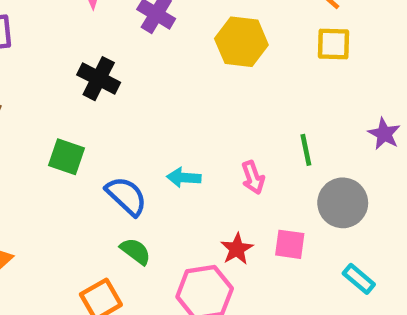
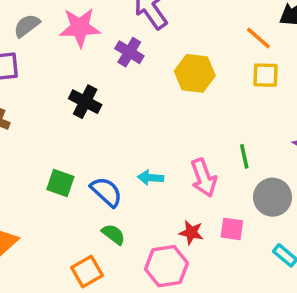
green square: (66, 157) -> (60, 183), moved
pink arrow: (253, 178) -> (204, 178), size x1.5
red star: (237, 249) -> (191, 232), turned -30

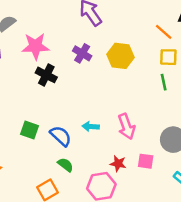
pink star: (80, 27) -> (36, 46), moved
purple cross: (129, 52) -> (82, 53), moved
green line: (244, 156) -> (164, 82), moved

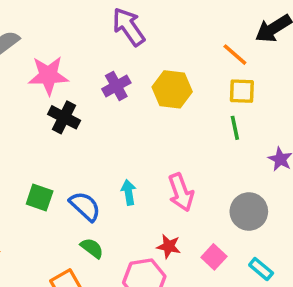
purple cross: (82, 53) -> (116, 86), turned 30
cyan arrow: (91, 126) -> (129, 192), turned 77
pink square: (146, 161) -> (214, 257), moved, turned 35

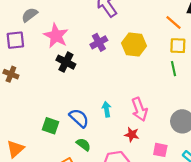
pink star: (48, 75) -> (56, 36), turned 30
green square: (40, 198) -> (51, 126), moved
red star: (169, 246) -> (132, 135), moved
pink square: (214, 257) -> (160, 150), turned -32

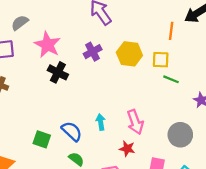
orange line: (173, 23) -> (171, 31), turned 56
yellow square: (178, 46) -> (161, 60), moved
green line: (173, 69) -> (171, 79), turned -56

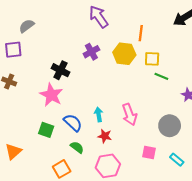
orange line: (171, 31) -> (141, 33), moved
pink star: (47, 45) -> (51, 95), moved
red star: (127, 149) -> (105, 136), moved

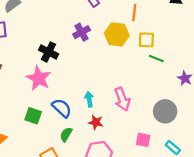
green semicircle: (77, 147) -> (66, 134), turned -96

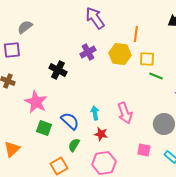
pink star: (39, 78) -> (36, 102), moved

